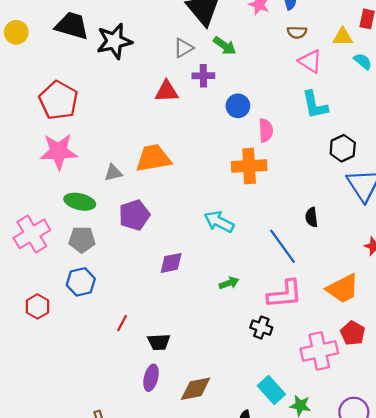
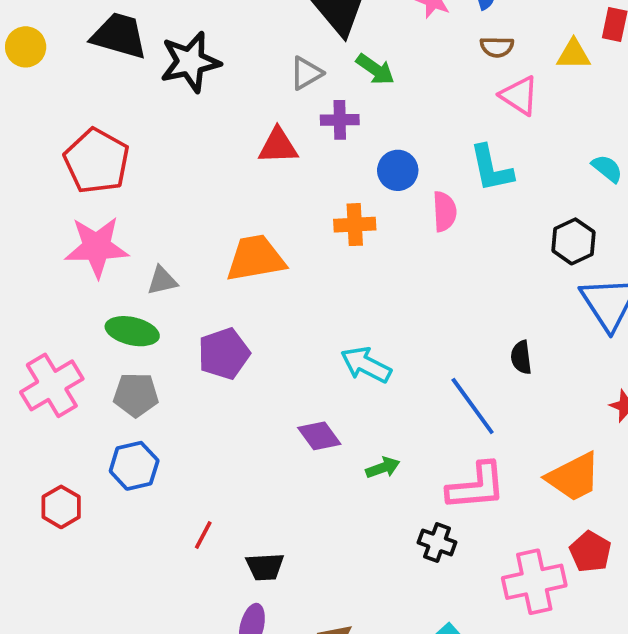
cyan semicircle: (363, 61) -> (607, 168), moved
cyan L-shape: (315, 105) -> (491, 168), moved
orange cross: (249, 166) -> (355, 225), moved, size x0.7
gray triangle: (113, 173) -> (162, 281), moved
purple diamond: (171, 263) -> (319, 436), moved, turned 65

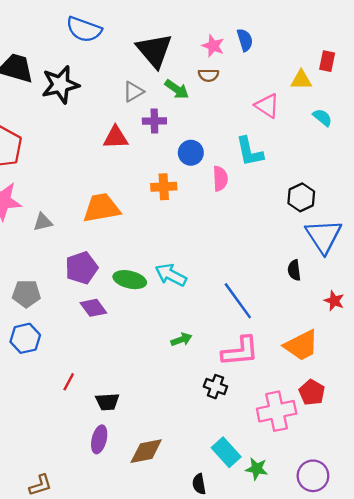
brown semicircle: (497, 47) -> (208, 75), moved
cyan semicircle: (607, 168) -> (322, 117), moved
green ellipse: (132, 331) -> (130, 280), moved
black semicircle: (521, 357) -> (294, 270), moved
purple diamond: (319, 436) -> (93, 308), moved

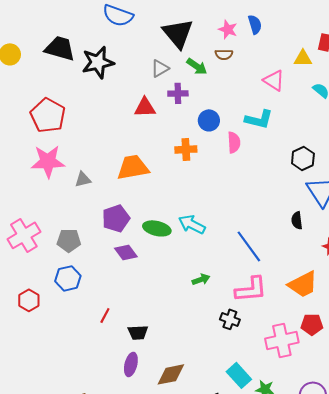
cyan L-shape: (250, 152) -> (259, 119), turned -64
red pentagon: (312, 392) -> (312, 324), turned -30

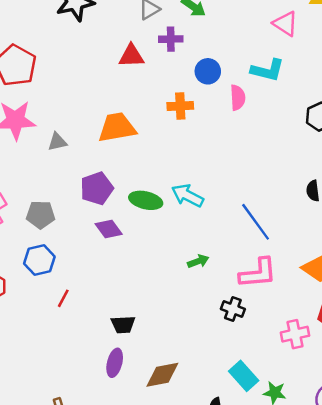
red line: (105, 315) -> (63, 298), moved
pink cross: (282, 340) -> (295, 334), size x0.7

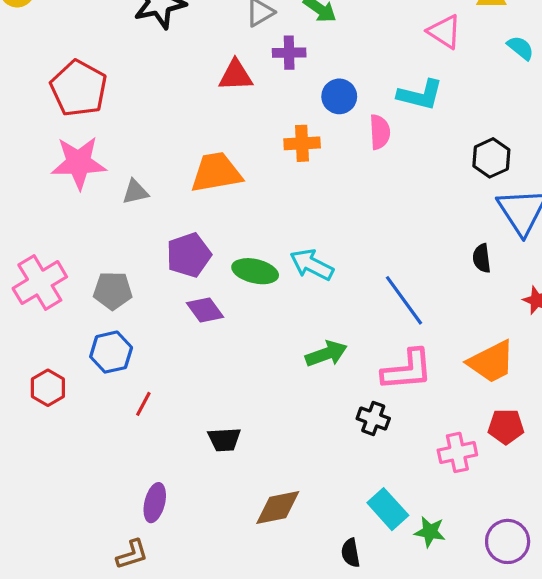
green arrow: (198, 261) -> (326, 354), size x1.4
purple ellipse: (115, 363) -> (155, 503), moved

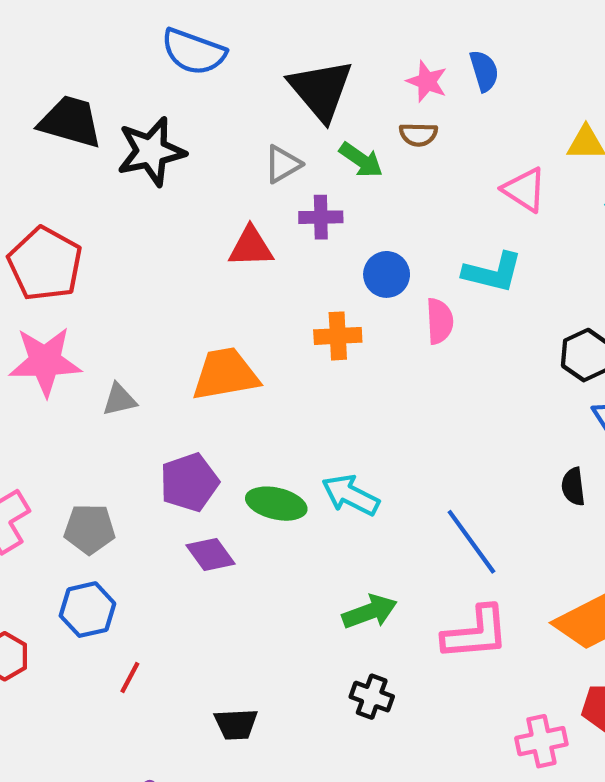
black cross: (373, 418) -> (372, 697), moved

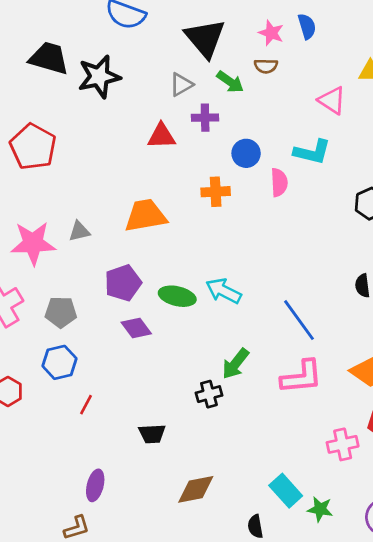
pink star: (45, 361) -> (33, 243), moved
green arrow: (370, 612) -> (235, 364), turned 148
black cross: (372, 697) -> (209, 394), moved, turned -35

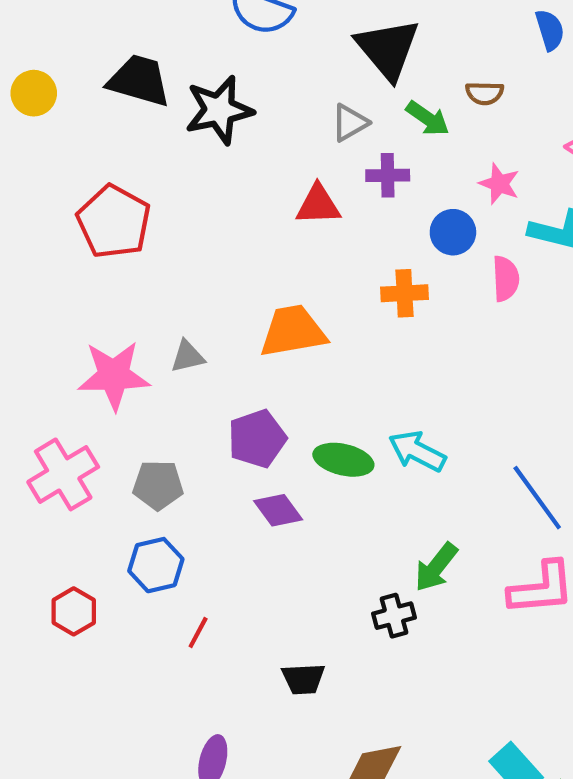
pink star: (271, 33) -> (499, 184), moved

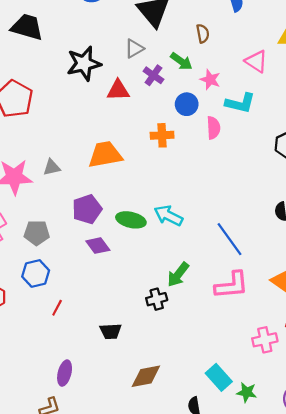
brown semicircle: (485, 93) -> (203, 34), turned -102
black star: (219, 110) -> (84, 64), moved
green arrow: (428, 118) -> (181, 61), moved
purple cross: (388, 175) -> (153, 75), turned 36

